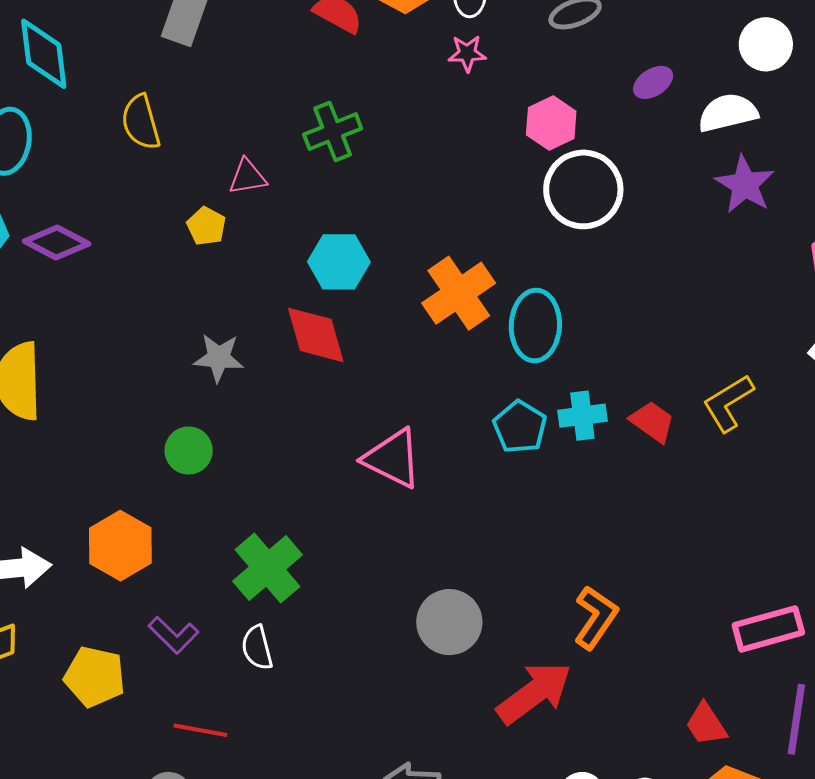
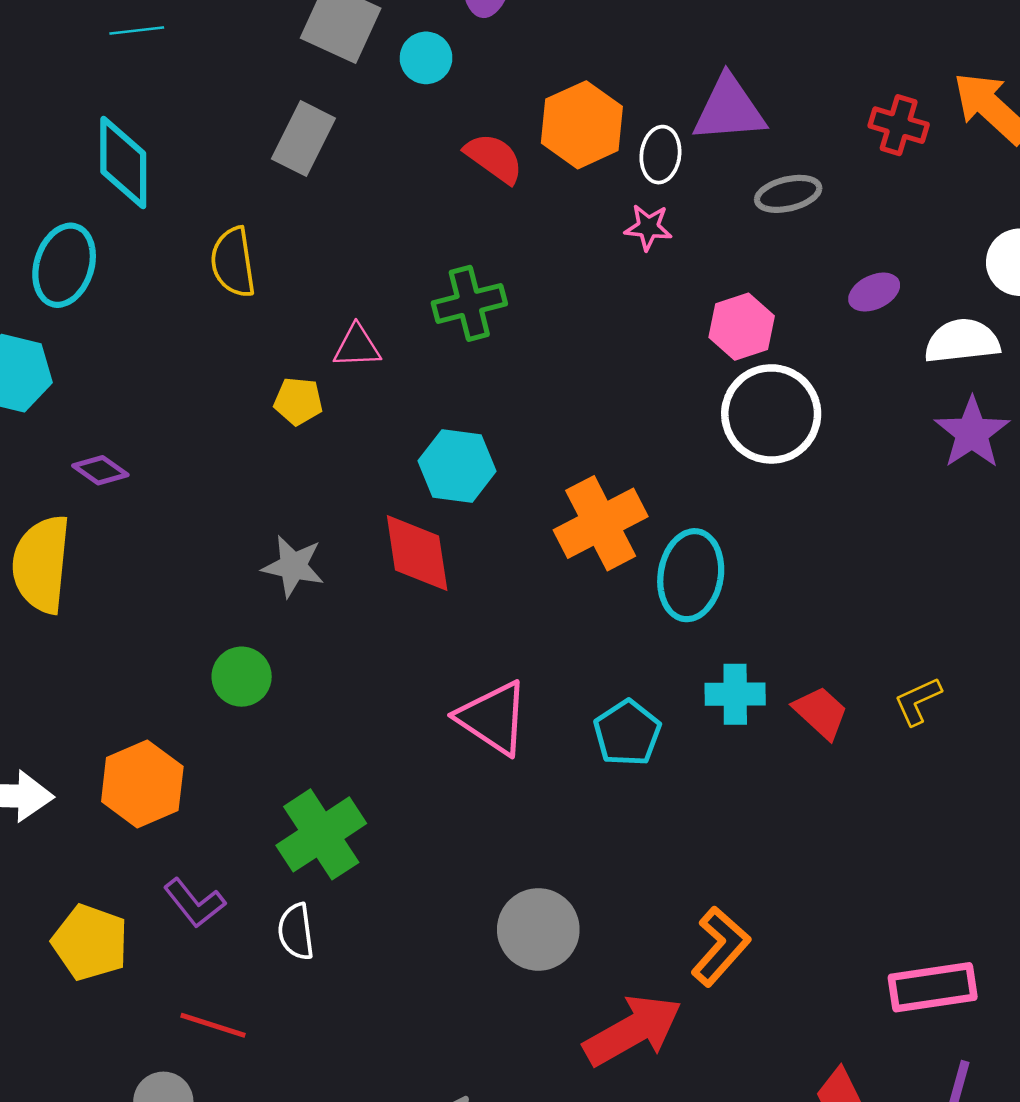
yellow pentagon: (206, 226) -> (298, 401), turned -30
purple diamond: (57, 243) -> (100, 470), moved, size x0.7
yellow L-shape: (728, 403) -> (918, 701), size x0.7
cyan pentagon: (520, 427) -> (627, 733), moved

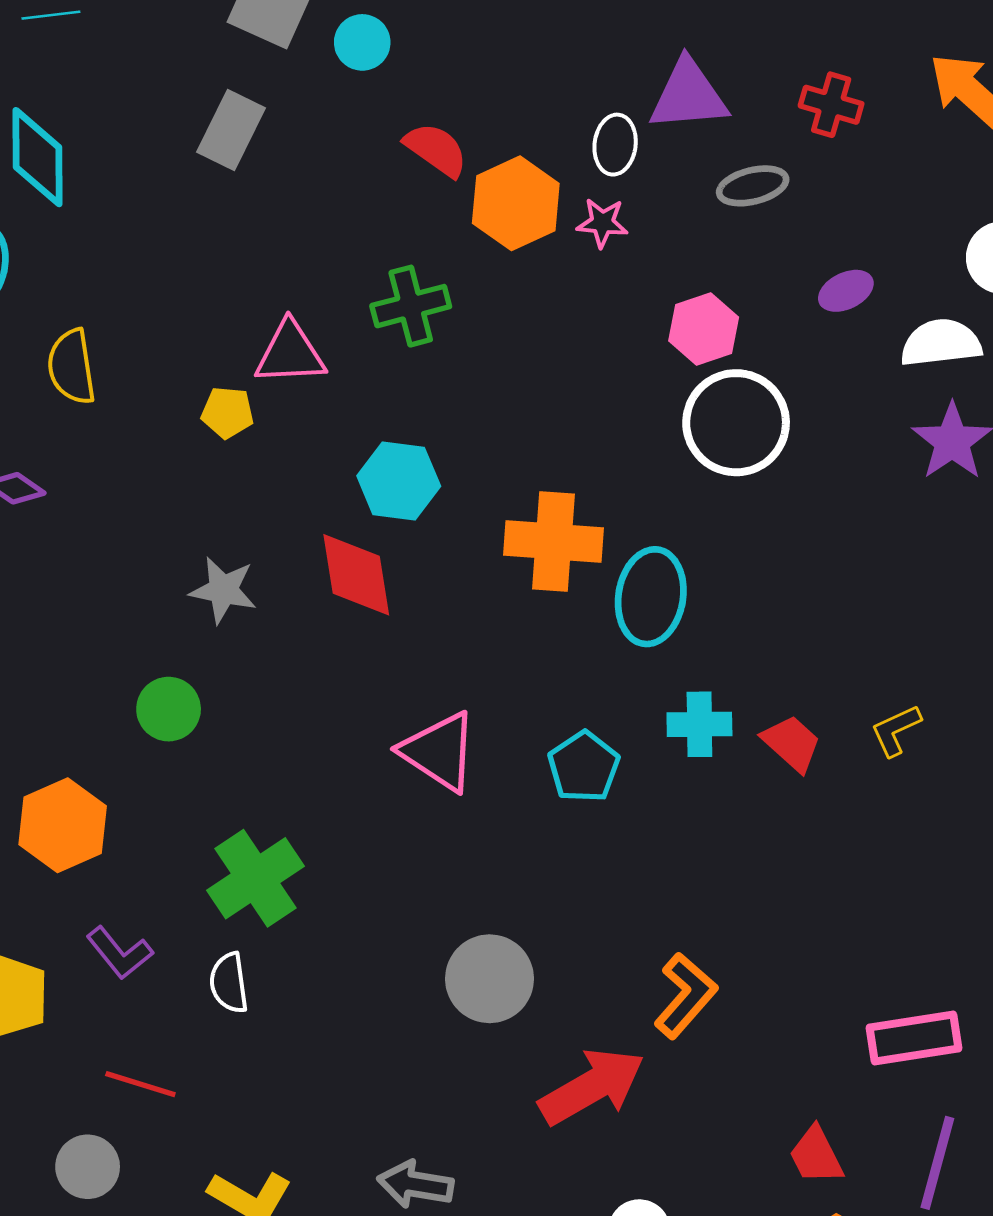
orange hexagon: (582, 125) -> (516, 203), moved
red cross: (899, 125) -> (831, 105), moved
yellow semicircle: (233, 262) -> (72, 367), moved
pink triangle: (357, 346) -> (290, 353), size x1.4
orange cross: (601, 523) -> (554, 541), turned 32

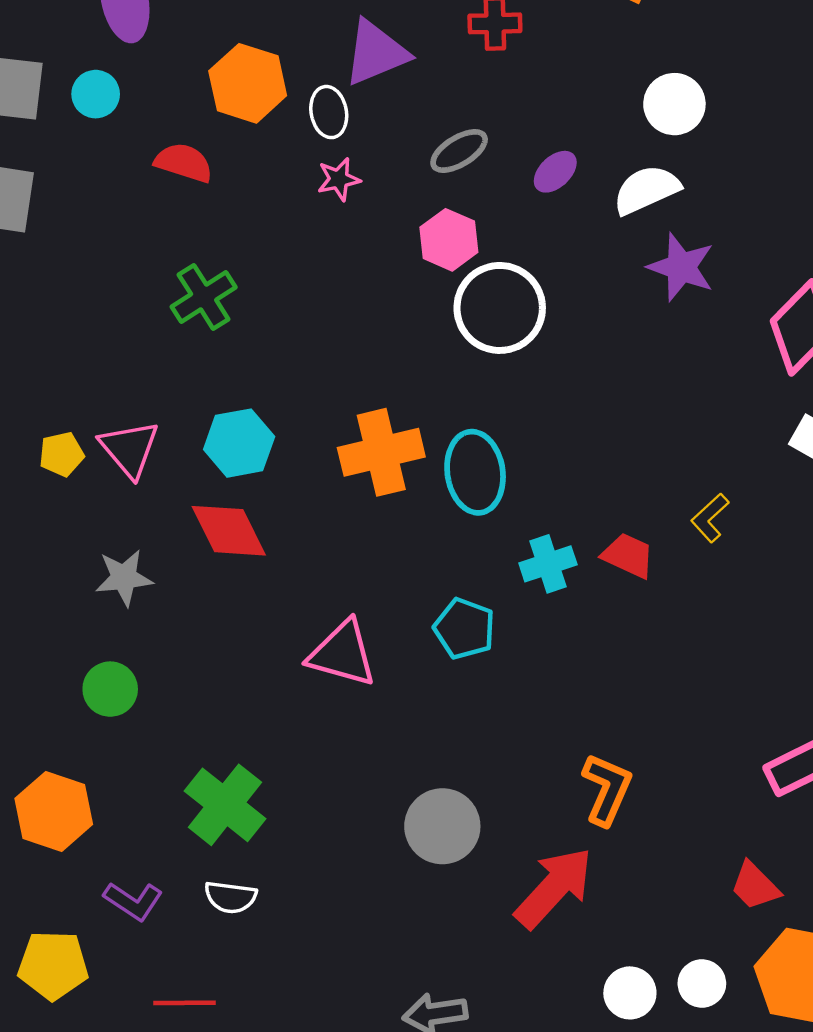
gray ellipse: (753, 186) -> (459, 151), moved
orange hexagon: (516, 203) -> (248, 83), moved
pink triangle: (290, 353) -> (129, 449), moved, turned -50
yellow pentagon: (227, 412) -> (61, 454), moved
white semicircle: (229, 983) -> (231, 897), turned -57

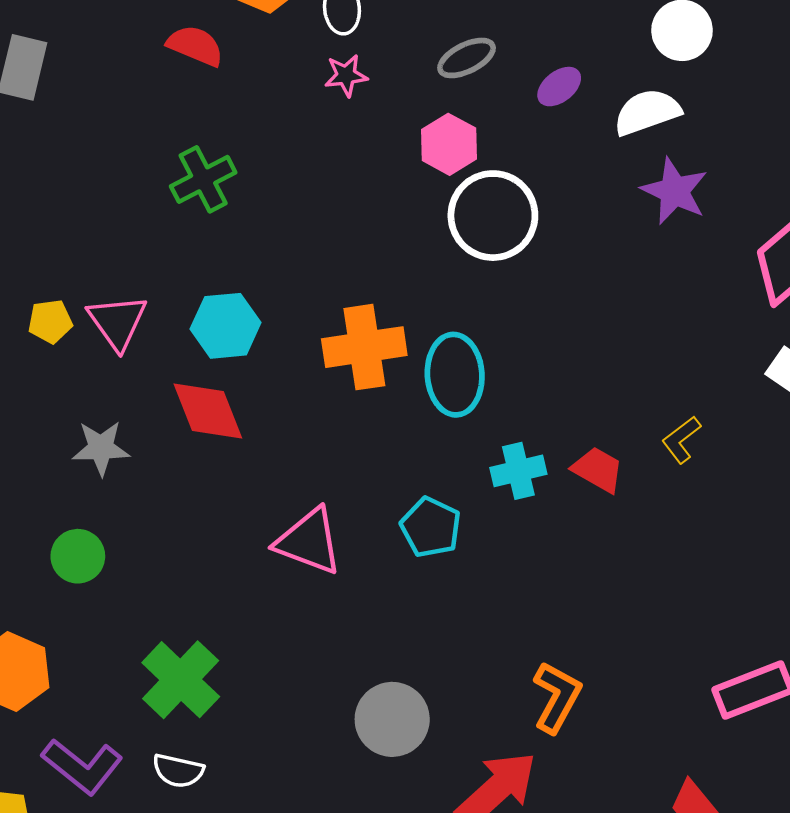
purple L-shape: (133, 901) -> (82, 766), size x1.4

